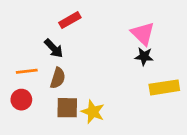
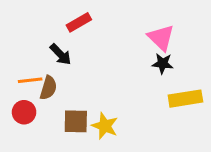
brown semicircle: (58, 78) -> (48, 88), moved

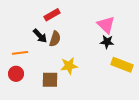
brown semicircle: (48, 88) -> (55, 39), moved
yellow rectangle: (185, 99) -> (122, 65), turned 30
yellow star: (105, 126) -> (69, 66), moved, turned -30

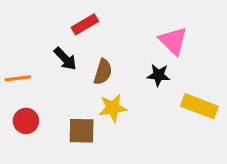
brown semicircle: (55, 39) -> (103, 72), moved
black star: (107, 42) -> (159, 75), moved
orange line: (20, 53) -> (18, 78), moved

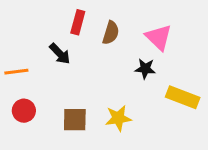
red rectangle: (85, 24) -> (78, 22), turned -45
brown semicircle: (103, 72) -> (111, 33), moved
yellow star: (113, 108) -> (118, 118), moved

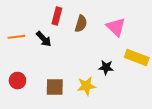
black star: (145, 69) -> (106, 67), moved
orange line: (16, 72) -> (16, 37), moved
yellow rectangle: (183, 97) -> (137, 58), moved

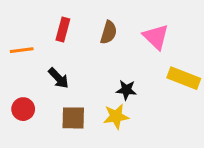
red rectangle: (57, 16) -> (63, 29), moved
black arrow: (44, 39) -> (59, 78), moved
black star: (106, 67) -> (126, 90), moved

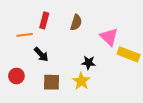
pink triangle: (156, 37) -> (109, 37), moved
orange line: (22, 50) -> (25, 35), moved
yellow star: (116, 116) -> (81, 81), turned -30

